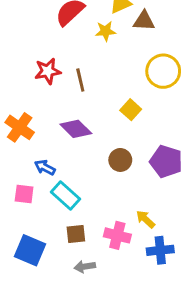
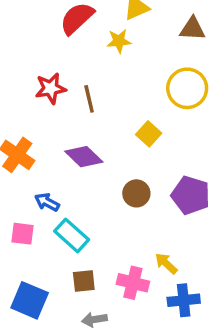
brown triangle: (144, 21) -> (192, 29), moved

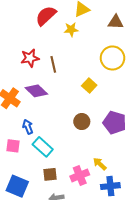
purple diamond: (84, 157) -> (36, 91), moved
blue arrow: (47, 202) -> (28, 127), turned 40
pink cross: (133, 283) -> (80, 175), turned -36

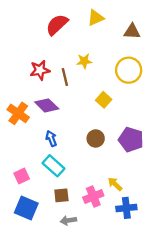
yellow star: (71, 29) -> (84, 61), moved
blue arrow: (28, 127) -> (51, 138), moved
pink square: (13, 146) -> (22, 176), moved, turned -32

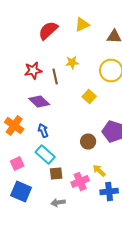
orange cross: (18, 113) -> (14, 126), moved
brown circle: (96, 138) -> (88, 142), moved
brown square: (61, 195) -> (56, 174), moved

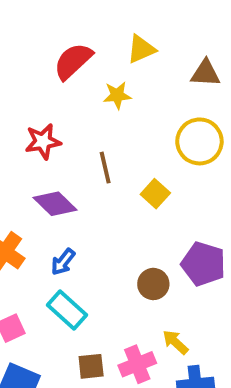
yellow star: (72, 62) -> (117, 95), moved
brown line: (55, 76) -> (105, 168), moved
blue arrow: (43, 130) -> (63, 262), turned -120
brown square: (56, 174) -> (91, 366), moved

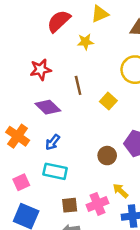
cyan rectangle: (67, 310) -> (55, 171), turned -30

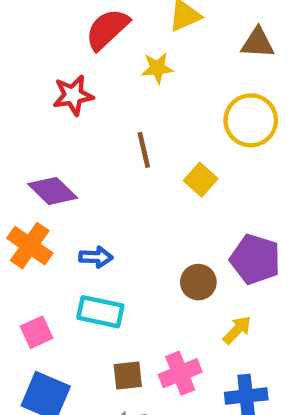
red star: (41, 70) -> (73, 95), moved
purple diamond: (48, 107) -> (53, 191), moved
blue arrow: (53, 142) -> (96, 257), turned -126
yellow arrow: (120, 191) -> (237, 330), moved, turned 91

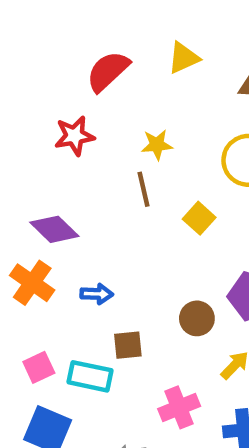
yellow star: (157, 68) -> (157, 145), moved
cyan rectangle: (100, 312) -> (90, 376), moved
brown square: (128, 376) -> (128, 345), moved

